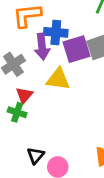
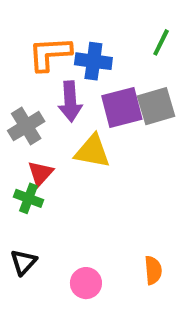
blue cross: (56, 32) -> (93, 61), moved
black triangle: (36, 156) -> (23, 262), moved

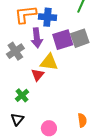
red triangle: (40, 173) -> (38, 75), moved
green cross: (28, 198) -> (22, 95), moved, turned 32

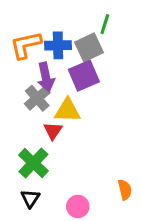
gray square: (80, 38) -> (89, 47), moved
gray cross: (15, 51) -> (37, 98), moved
green cross: (22, 95) -> (33, 163), size x1.5

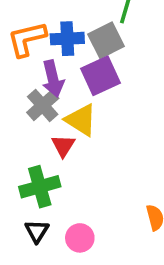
yellow triangle: (67, 111) -> (81, 120), turned 32
green cross: (33, 163) -> (40, 187), turned 32
pink circle: (78, 206) -> (80, 238), moved

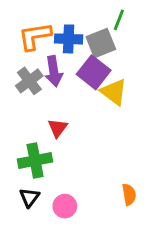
purple square: (100, 76) -> (94, 72), turned -32
gray cross: (43, 105) -> (29, 81), moved
yellow triangle: (81, 120) -> (114, 92), moved

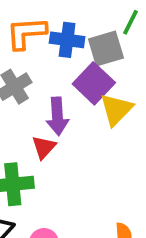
purple arrow: (54, 71) -> (57, 116), moved
yellow triangle: (114, 92) -> (116, 109), turned 32

